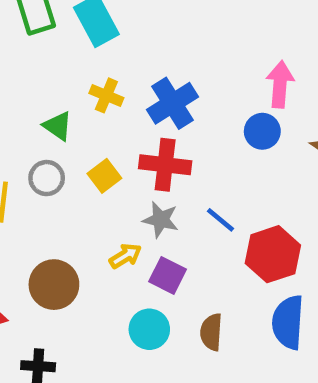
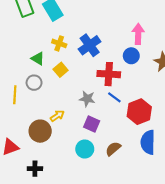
red cross: (165, 165) -> (109, 74), moved
yellow square: (104, 176) -> (61, 70), moved
yellow arrow: (125, 256) -> (57, 116), moved
brown semicircle: (211, 332) -> (113, 149), turned 49

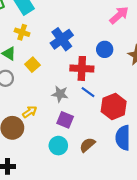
pink arrow: (138, 34) -> (119, 15), moved, turned 48
yellow cross: (59, 43) -> (22, 32), moved

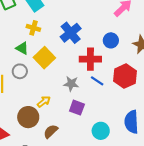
yellow square: (32, 65) -> (44, 58), size x1.5
red hexagon: (114, 106) -> (125, 76), moved
brown semicircle: (87, 145) -> (51, 131), moved
cyan circle: (58, 146) -> (101, 131), moved

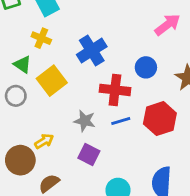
blue line: (97, 81) -> (121, 121), turned -56

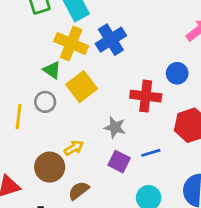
yellow cross: (41, 38) -> (71, 43), size x1.6
blue cross: (92, 51) -> (111, 40), moved
blue line: (121, 121) -> (151, 153), moved

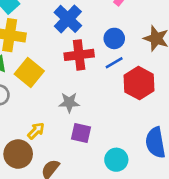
blue cross: (111, 40) -> (68, 19), moved
red cross: (146, 96) -> (79, 55), moved
blue line: (151, 153) -> (114, 63), moved

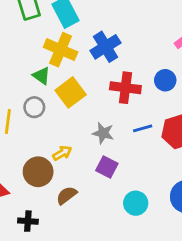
blue cross: (68, 19) -> (106, 47), moved
blue line: (114, 63) -> (143, 128), moved

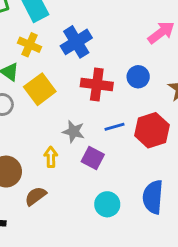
yellow cross: (61, 50) -> (30, 45), size x0.7
yellow arrow: (62, 153) -> (51, 157), moved, turned -60
purple square: (107, 167) -> (93, 158), moved

